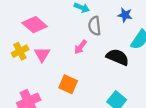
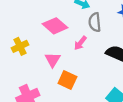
pink diamond: (35, 25) -> (55, 26), moved
pink triangle: (42, 54) -> (53, 60), moved

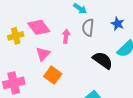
pink diamond: (55, 26) -> (39, 27), moved
pink arrow: (80, 43) -> (66, 36), moved, turned 136

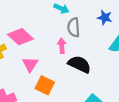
pink arrow: (66, 36) -> (62, 46), moved
black semicircle: (103, 60) -> (79, 64), moved

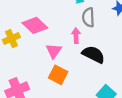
pink triangle: (30, 64) -> (54, 51), moved

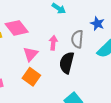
gray semicircle: (88, 17) -> (77, 39), moved
black semicircle: (93, 54) -> (67, 63), turned -110

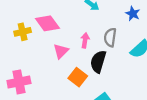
blue star: (97, 23) -> (133, 14), moved
orange square: (31, 77) -> (78, 77), moved

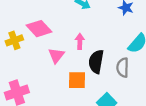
gray semicircle: (110, 37) -> (123, 68), moved
orange square: (78, 77) -> (77, 80), turned -30

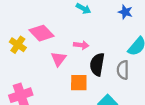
yellow cross: (14, 40) -> (18, 45), turned -35
pink arrow: (80, 41) -> (81, 45), turned 96

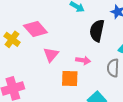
pink arrow: (81, 45) -> (83, 60), moved
black semicircle: (97, 64) -> (97, 31), moved

